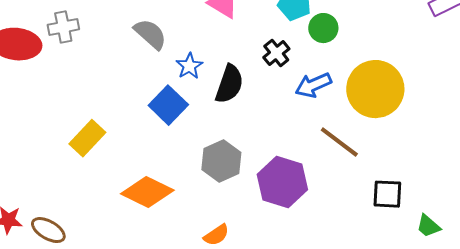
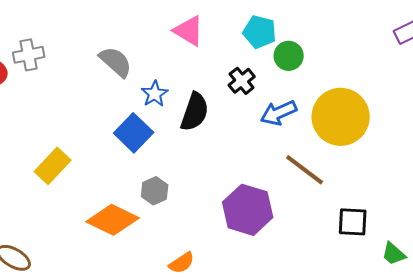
gray hexagon: (221, 161) -> (155, 191), moved, size x0.7

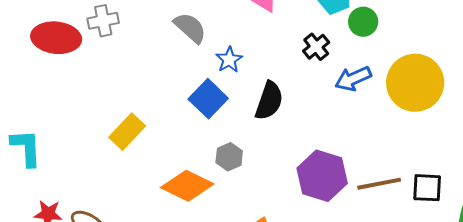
black semicircle: (195, 112) -> (269, 101), moved
brown line: (305, 170) -> (379, 184), moved, turned -48

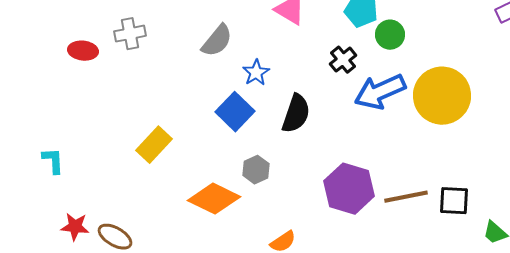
gray semicircle: (190, 28) -> (217, 41), turned 87
red ellipse: (56, 38) -> (83, 51), size x0.6
blue arrow: (353, 79) -> (380, 92), size x1.4
cyan L-shape: (26, 148) -> (53, 161), size x0.7

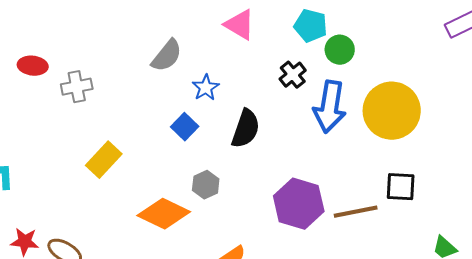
gray cross: (130, 34) -> (77, 87), moved
blue arrow: (380, 92) -> (330, 107), turned -57
blue square: (235, 112) -> (185, 127), size x0.7
black square: (454, 201) -> (401, 187), moved

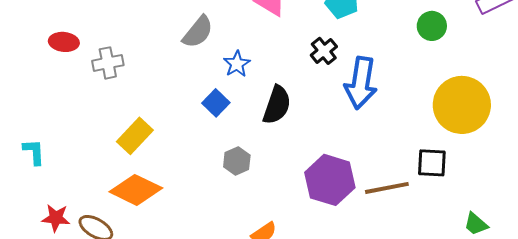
green circle: (340, 50) -> (432, 26), moved
yellow circle: (392, 111) -> (462, 105), moved
orange diamond: (164, 214) -> (136, 190), moved

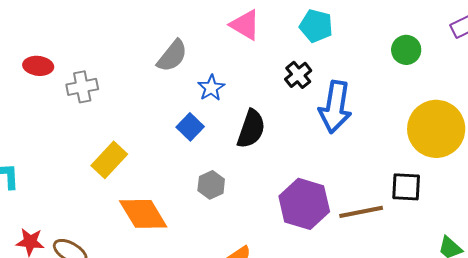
orange diamond: (136, 190) -> (143, 214), moved, turned 33

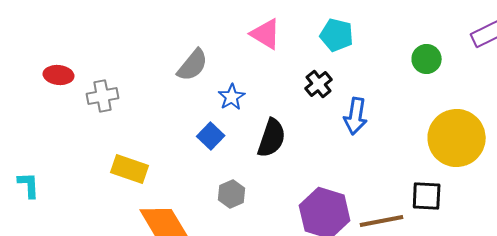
blue arrow: (335, 107) -> (356, 116), size x0.7
yellow rectangle: (109, 160) -> (130, 169), turned 66

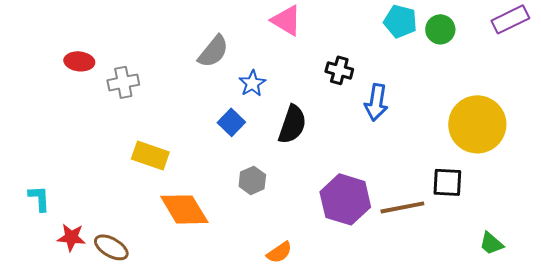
cyan pentagon: (337, 35) -> (400, 21), moved
green circle: (427, 59) -> (440, 29), moved
black cross: (319, 84) -> (339, 70), turned -36
cyan L-shape: (29, 185) -> (39, 198), moved

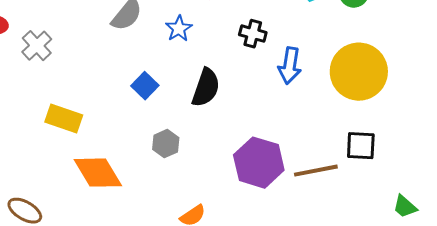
gray cross: (123, 82) -> (37, 46), turned -32
blue star: (252, 83) -> (179, 29), moved
yellow circle: (477, 124) -> (359, 72), moved

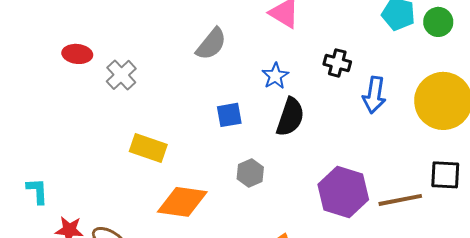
blue star: (179, 29) -> (275, 76), moved
blue square: (145, 86) -> (229, 115), turned 36
orange diamond: (98, 173) -> (182, 202), turned -51

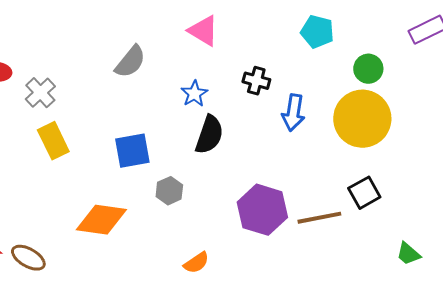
green circle: (438, 22) -> (368, 69), moved
blue square: (229, 115) -> (132, 151), moved, size x1.4
yellow rectangle: (148, 148) -> (53, 141), moved, turned 45
black square: (445, 175) -> (364, 193), turned -32

